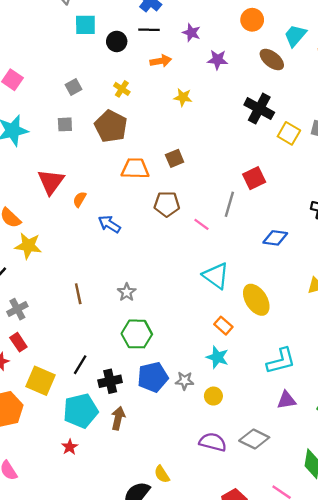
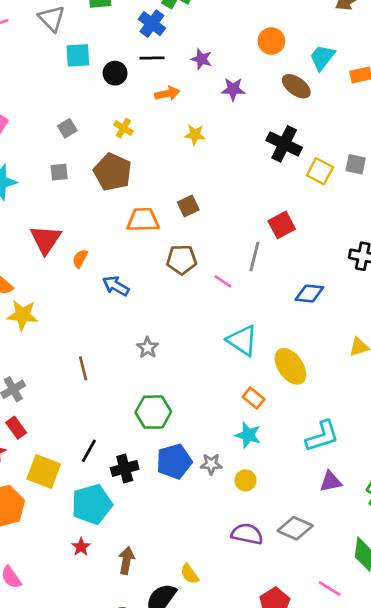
gray star: (127, 292) -> (148, 348), moved
brown arrow: (118, 418) -> (126, 560), moved

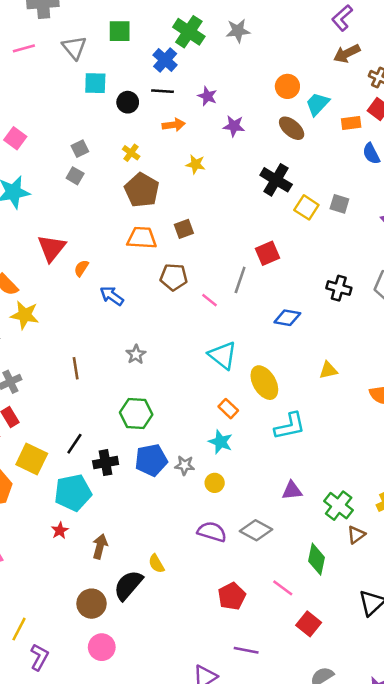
orange circle: (271, 41) -> (287, 86), moved
gray square: (59, 172) -> (75, 176), moved, turned 30
brown pentagon: (113, 172) -> (142, 190), moved
cyan L-shape: (322, 436) -> (290, 426), moved

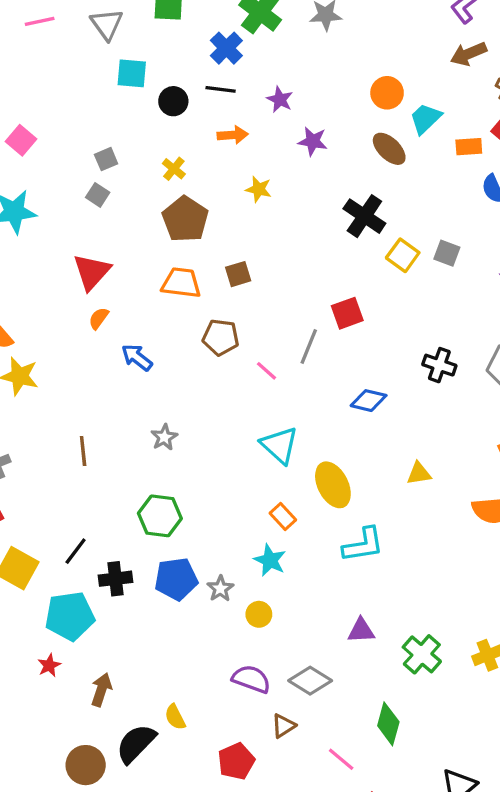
red triangle: (52, 248) -> (92, 272), moved
gray star: (185, 465) -> (220, 589), turned 30
brown triangle: (356, 535) -> (283, 726), moved
red pentagon: (232, 596) -> (236, 761), moved

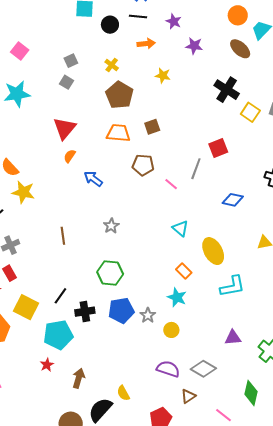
cyan triangle: (280, 445) -> (180, 228), size x0.7

